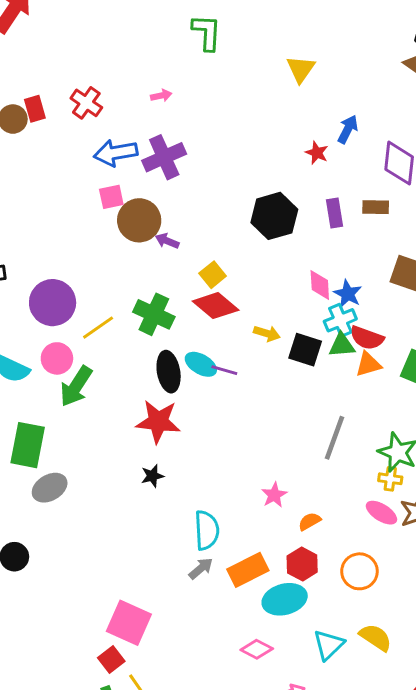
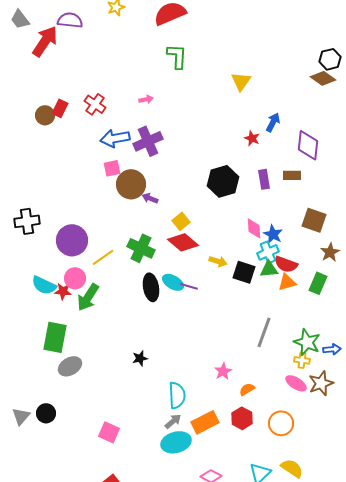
red rectangle: (35, 109) -> (60, 108), turned 42
red star: (158, 422) -> (63, 291), moved, size x0.6
cyan ellipse: (285, 599) -> (176, 442), moved
pink square: (129, 623) -> (109, 432), moved, size x0.7

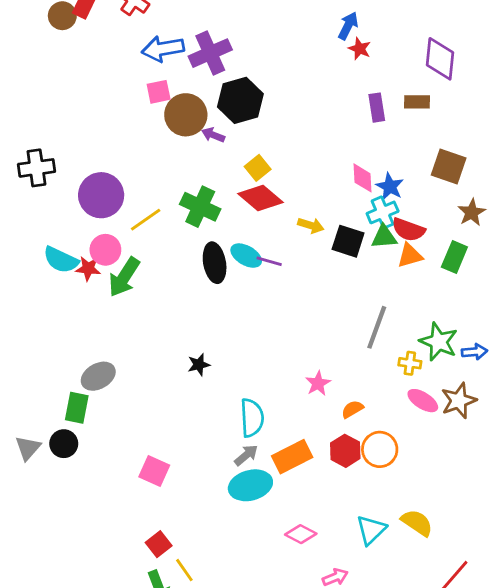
blue arrow: (273, 122) -> (348, 26), moved
black hexagon: (223, 181) -> (240, 100), moved
green rectangle: (55, 337) -> (77, 408), moved, size x0.7
yellow cross: (302, 360) -> (410, 363), moved
orange circle: (281, 423) -> (380, 449), moved

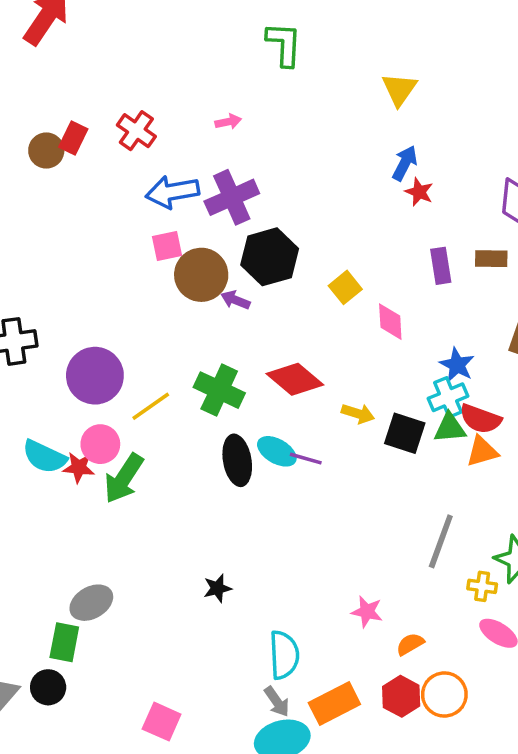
yellow square: (258, 168) -> (345, 287), moved
pink diamond: (362, 178) -> (390, 322), moved
pink star: (318, 383) -> (367, 612), turned -30
gray arrow: (246, 455) -> (277, 702), turned 95

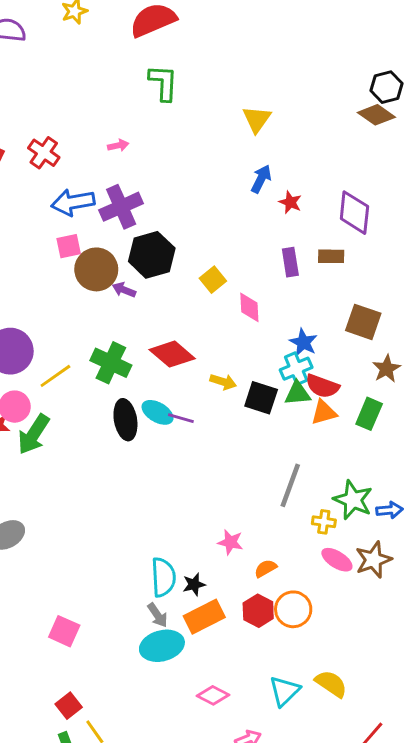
red star: (419, 192) -> (290, 202), moved
black star: (217, 588) -> (194, 584), moved

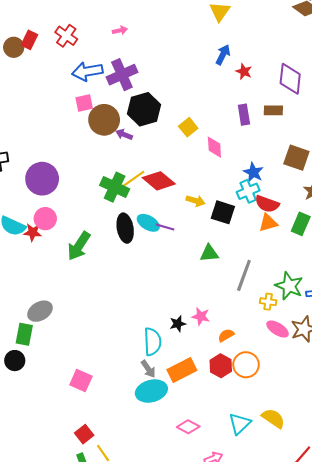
yellow line: (55, 376) -> (134, 179), moved
green triangle: (298, 393) -> (209, 253), moved
green arrow: (34, 434) -> (79, 246), moved
black star: (194, 584) -> (178, 324), moved

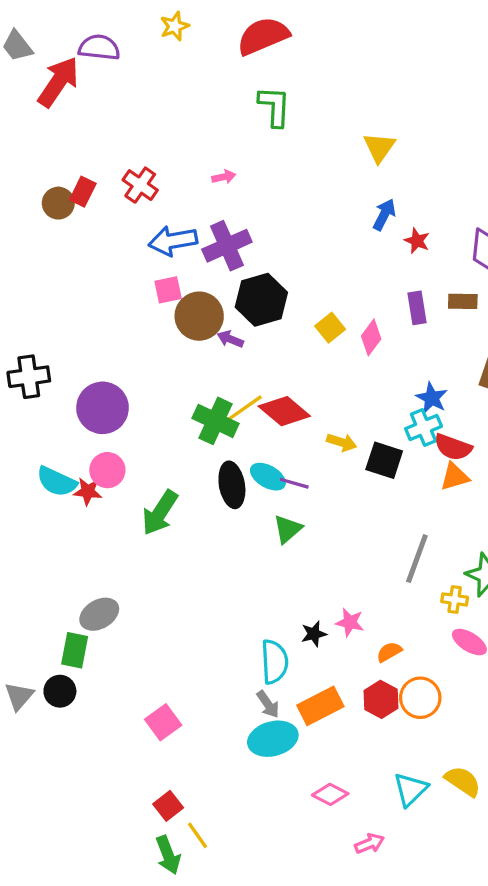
pink diamond: (214, 147) -> (371, 337), moved, turned 40
green triangle: (209, 253) -> (288, 529), moved, turned -36
pink square: (81, 381) -> (163, 722), turned 30

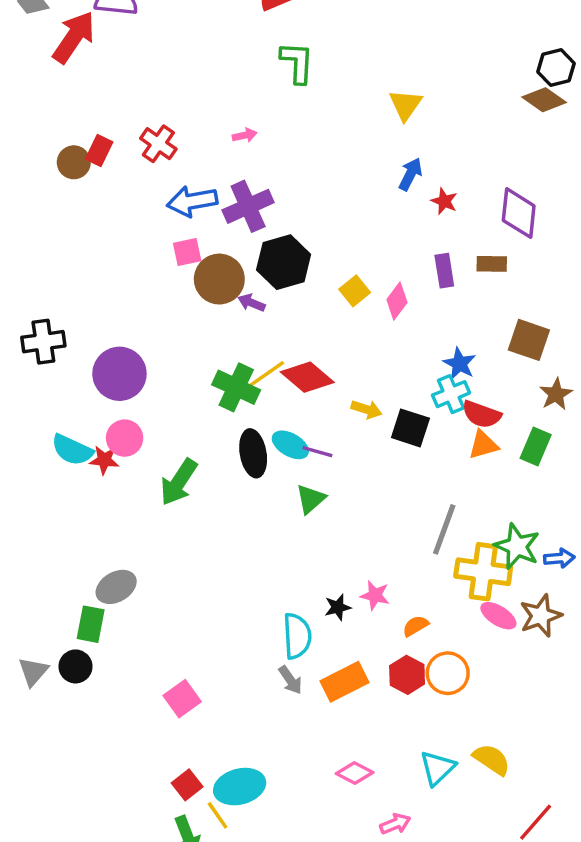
yellow cross: (455, 599) -> (483, 572), size x2.0
cyan ellipse: (273, 739) -> (240, 787), moved

